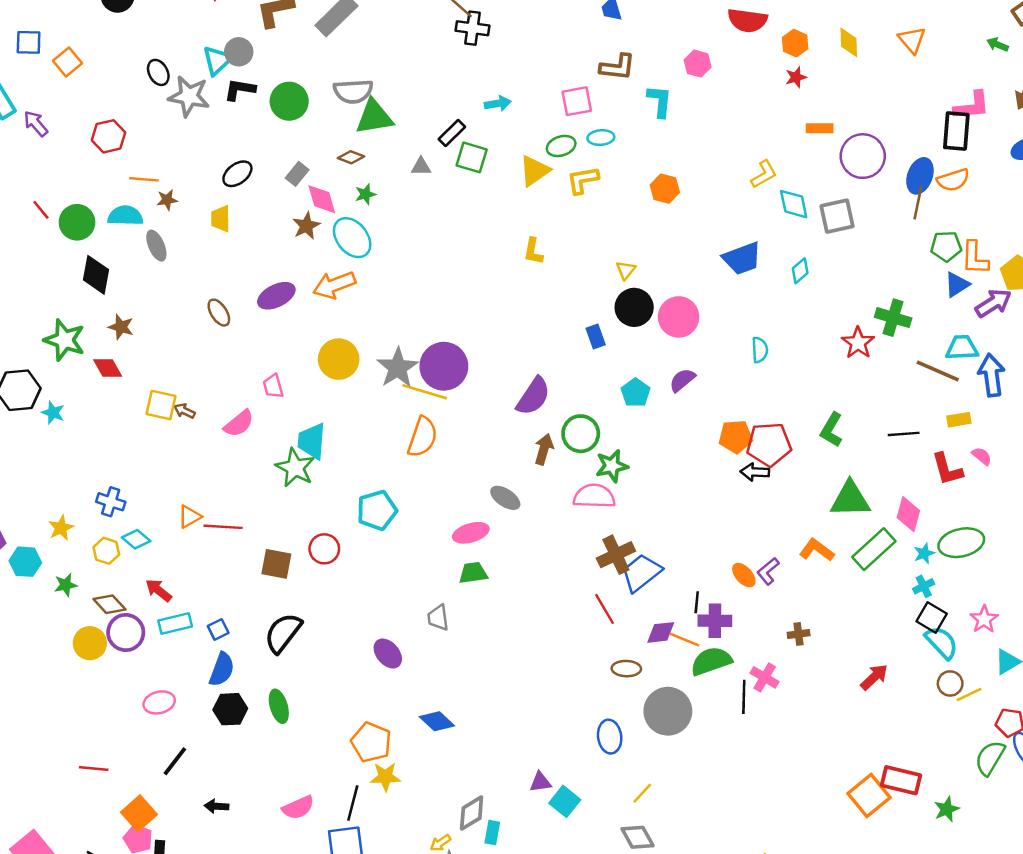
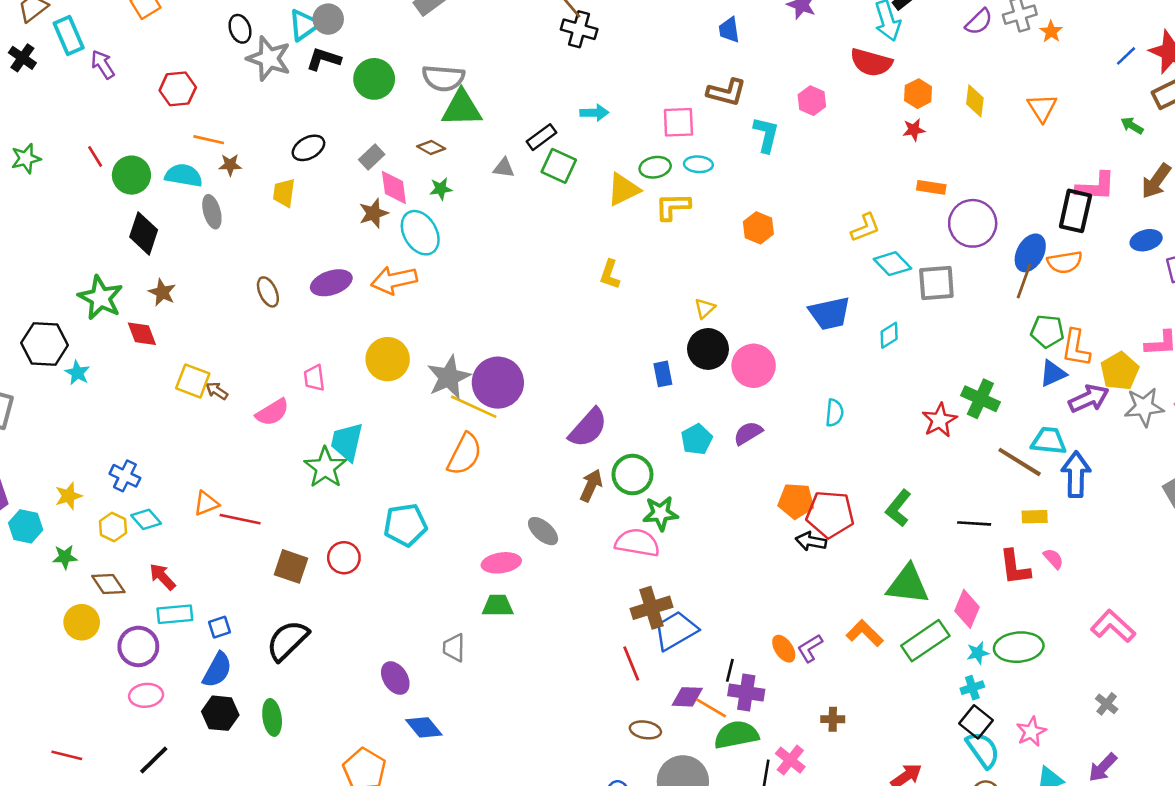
cyan diamond: (794, 204) -> (892, 264), turned -40
purple circle: (126, 633) -> (138, 646), moved
blue diamond: (437, 721) -> (424, 727), moved

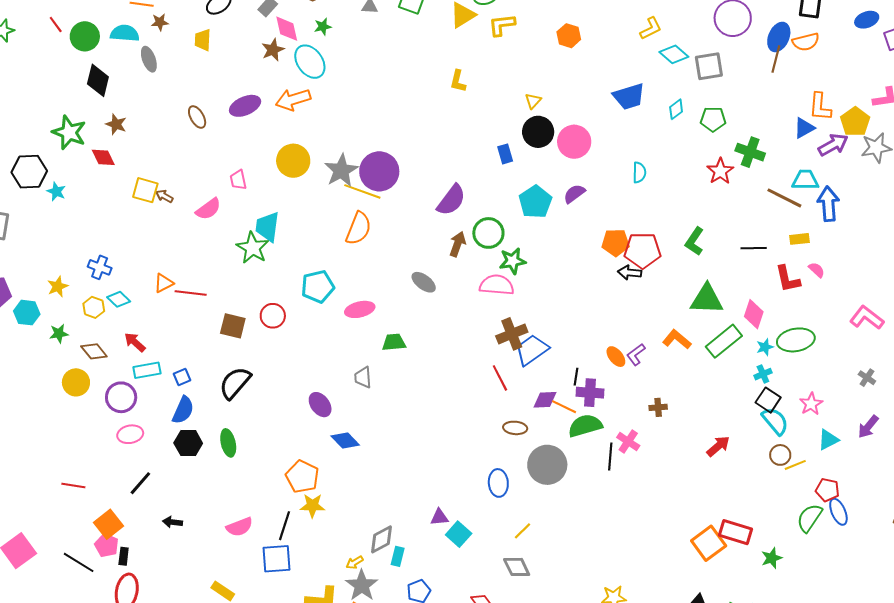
green pentagon: (1047, 331) -> (713, 119), moved
cyan pentagon: (697, 439) -> (535, 202), size x1.4
pink ellipse: (501, 563) -> (360, 309), moved

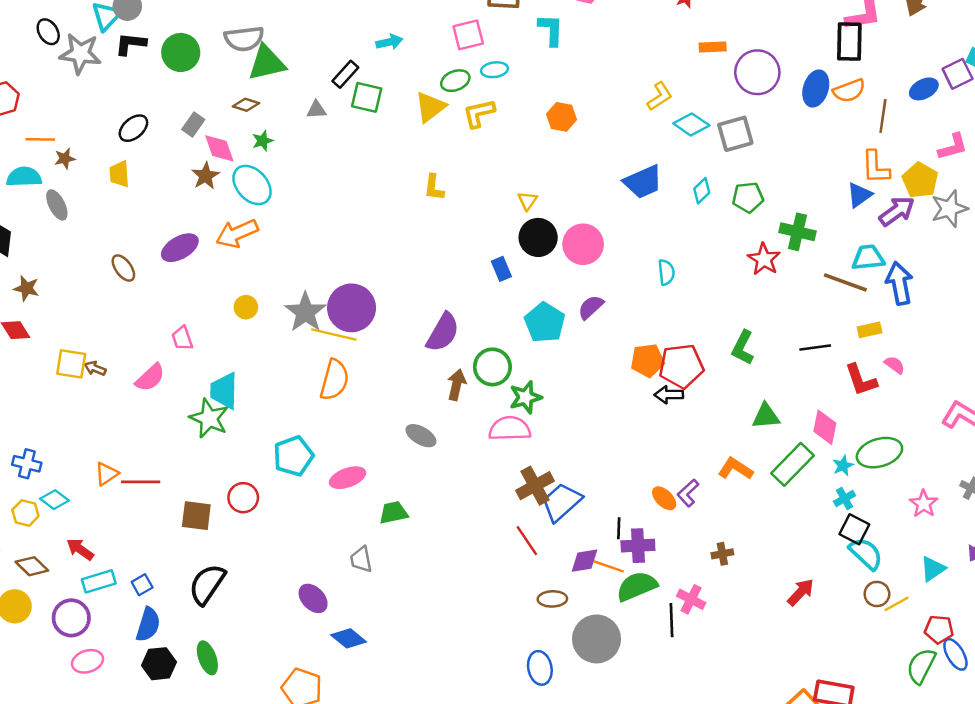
blue ellipse: (867, 20) -> (924, 89), moved
brown line: (776, 59) -> (883, 116), moved
yellow circle: (293, 161) -> (246, 307), size x0.6
green triangle: (707, 299) -> (766, 416), size x0.7
pink star: (811, 404) -> (924, 504), moved

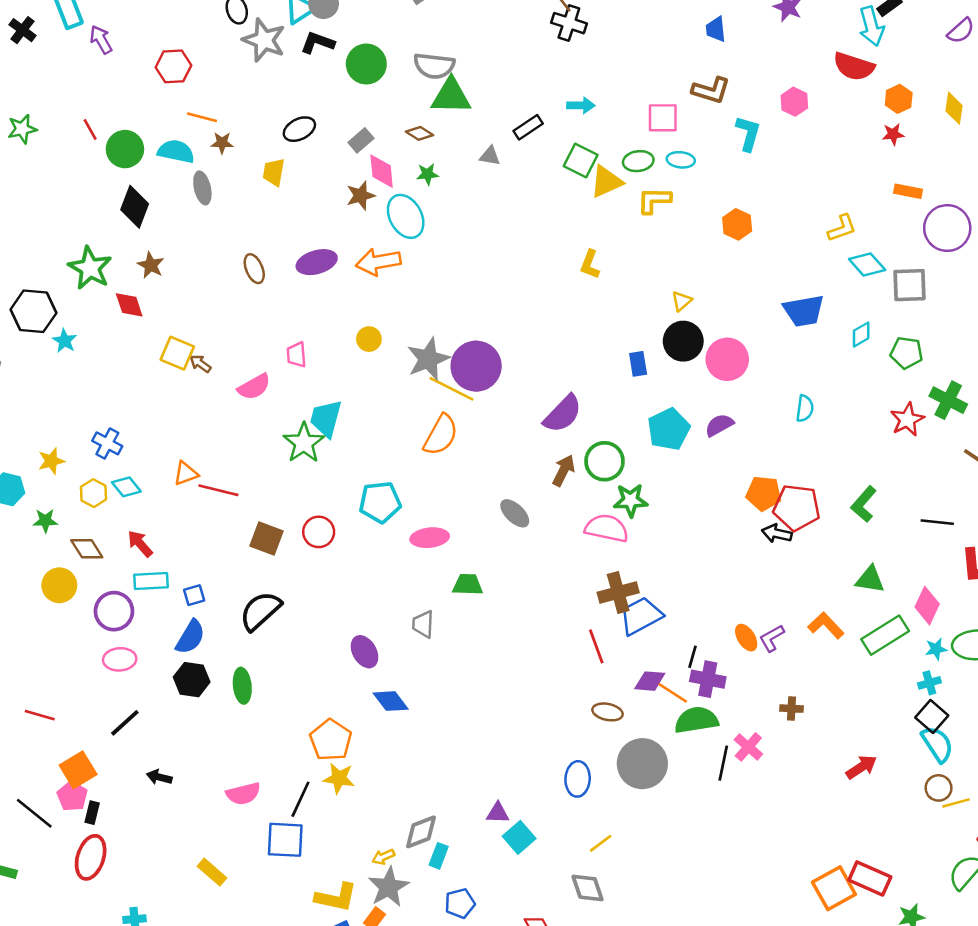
green square: (367, 97) -> (581, 161), moved

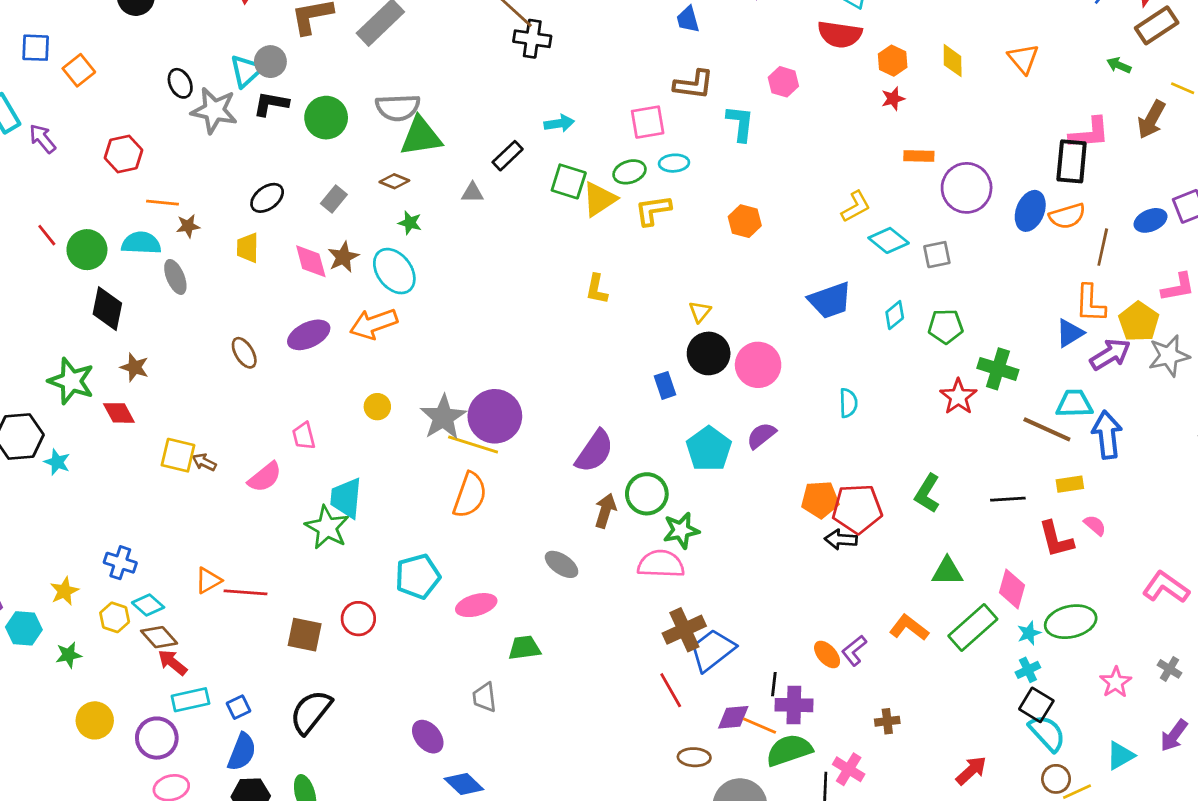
pink diamond: (382, 171) -> (311, 261), moved
green star: (427, 174) -> (410, 223), turned 30
gray square: (910, 285) -> (937, 255), size x0.7
brown diamond: (87, 549) -> (159, 637), moved

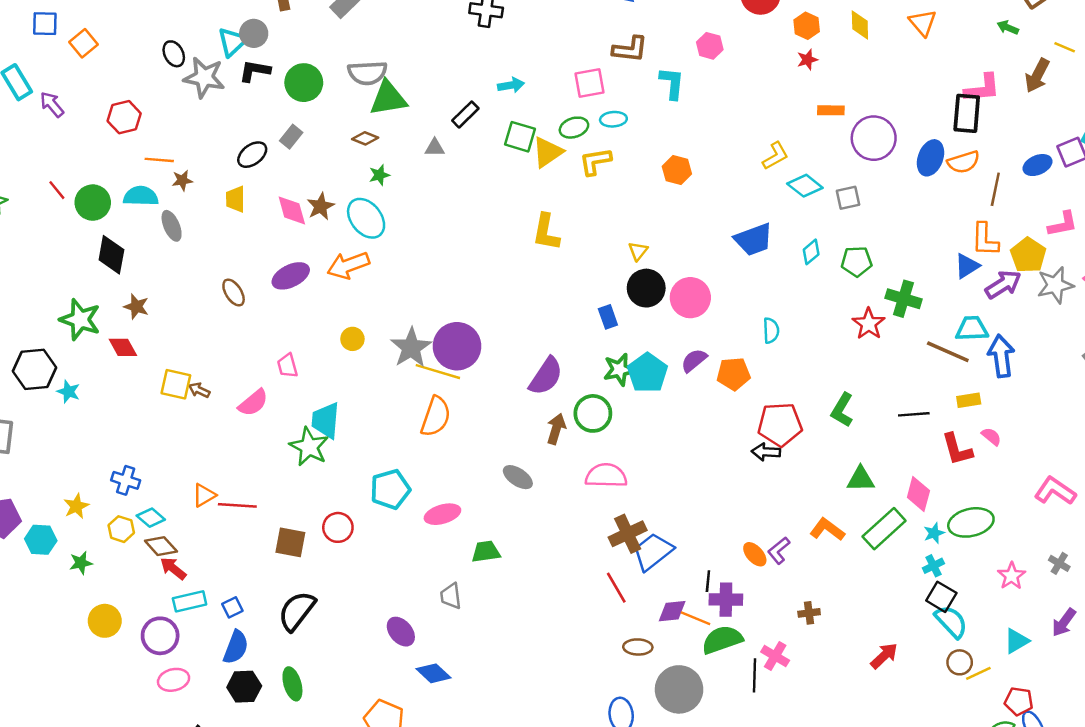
gray rectangle: (334, 199) -> (291, 137), moved
green star: (410, 223) -> (379, 175), turned -30
yellow L-shape: (597, 289) -> (546, 232), size x1.4
orange pentagon: (820, 500) -> (733, 374), moved
green star: (681, 530) -> (619, 370), moved

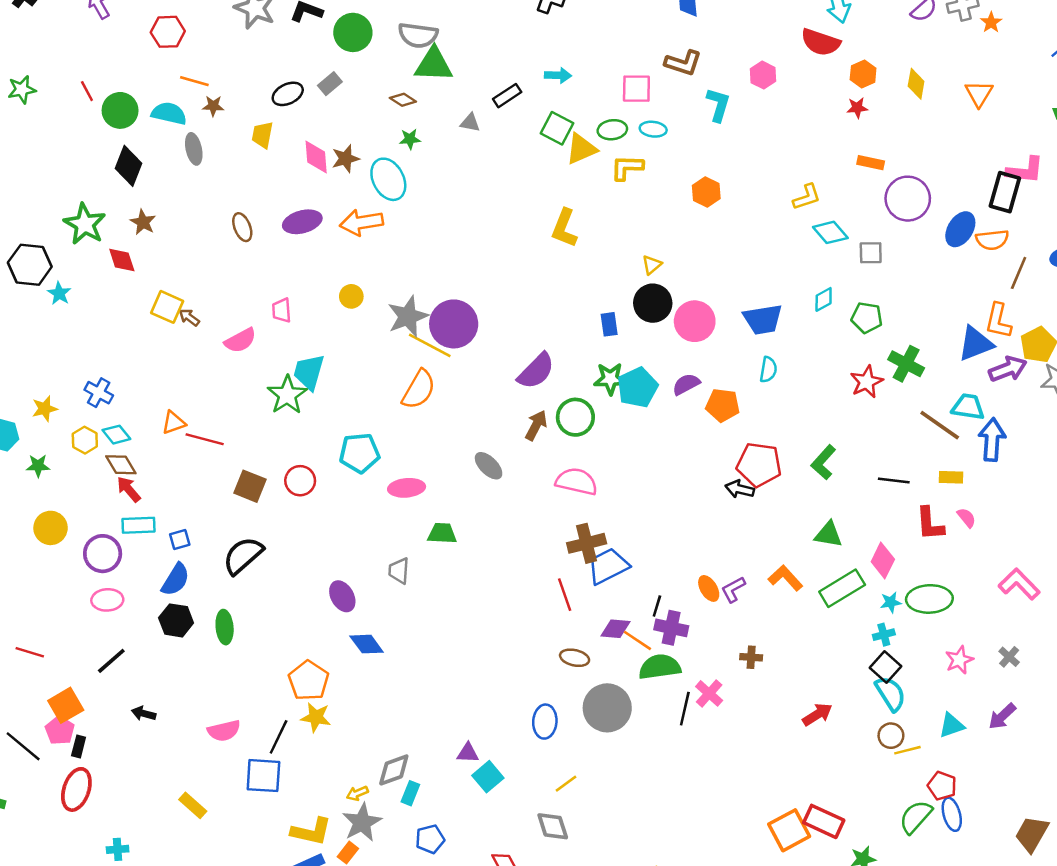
blue trapezoid: (754, 240) -> (763, 319), moved
blue triangle: (967, 266) -> (976, 344), size x1.4

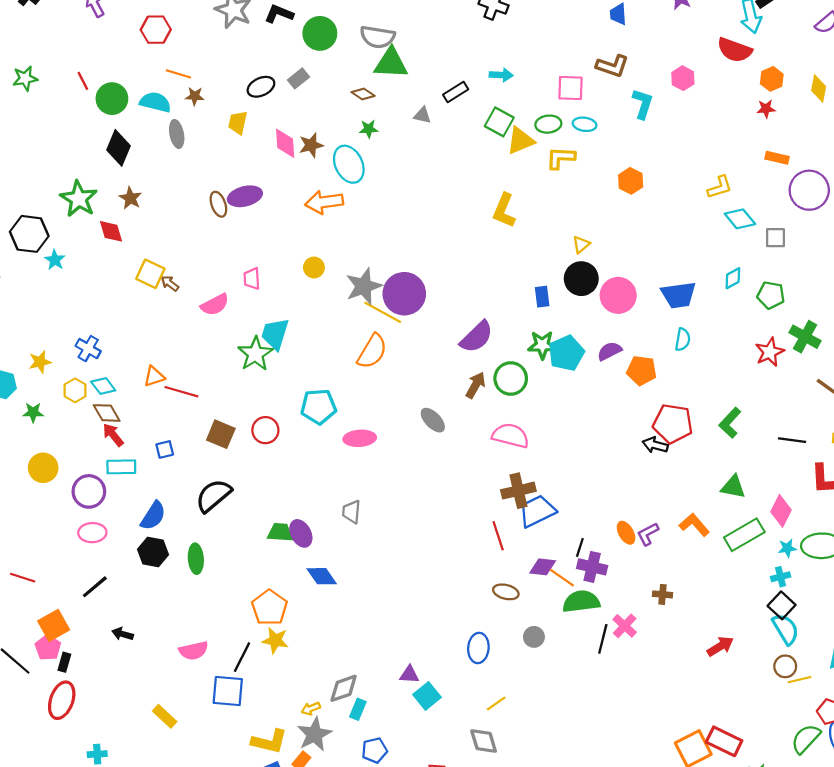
purple ellipse: (302, 222) -> (245, 196), moved
green trapezoid: (442, 533) -> (280, 532), moved
blue square: (180, 539) -> (165, 449), moved
gray circle: (607, 708) -> (534, 637), size x0.5

